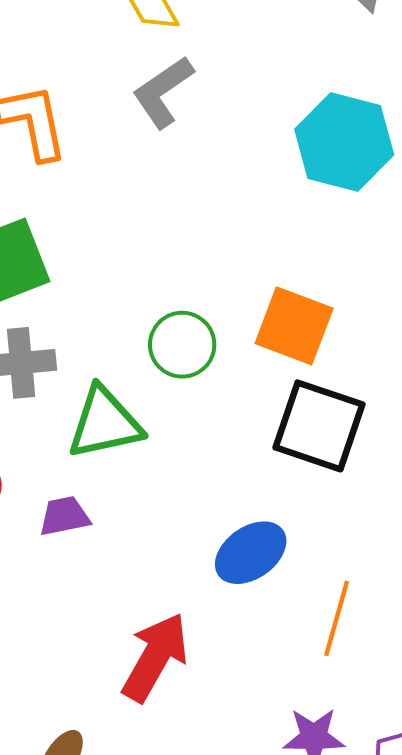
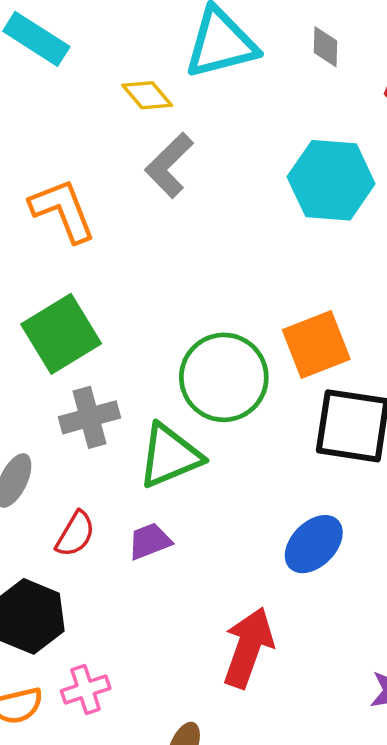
orange square: (294, 326) -> (316, 344), turned -32
green circle: (182, 345) -> (224, 377), size x1.5

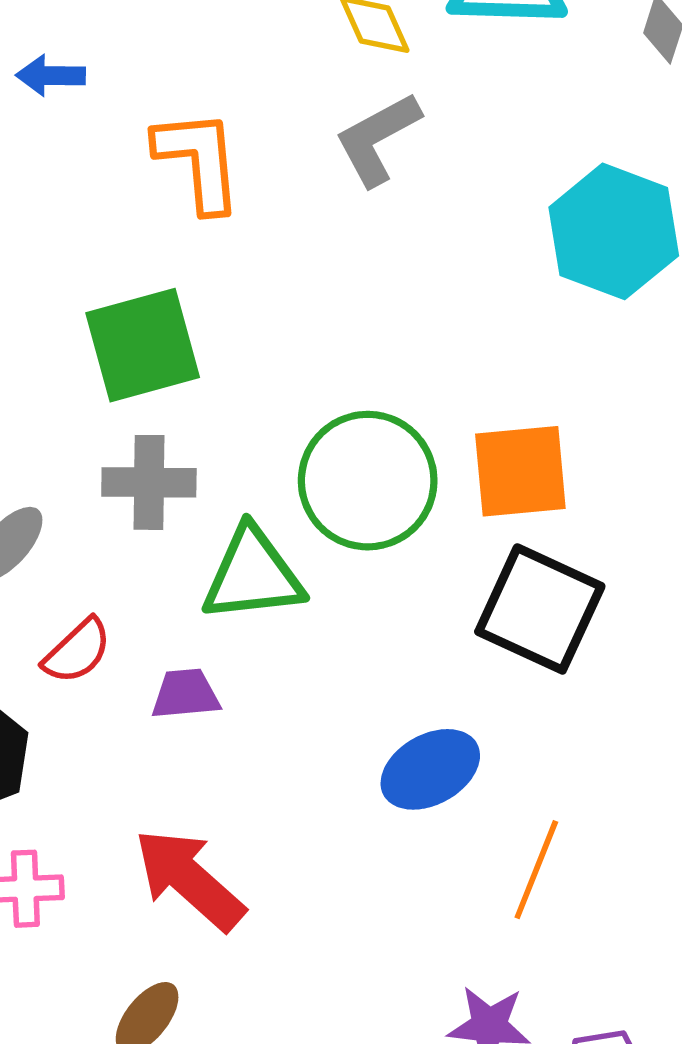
red arrow: (248, 648) -> (189, 879), moved, turned -84

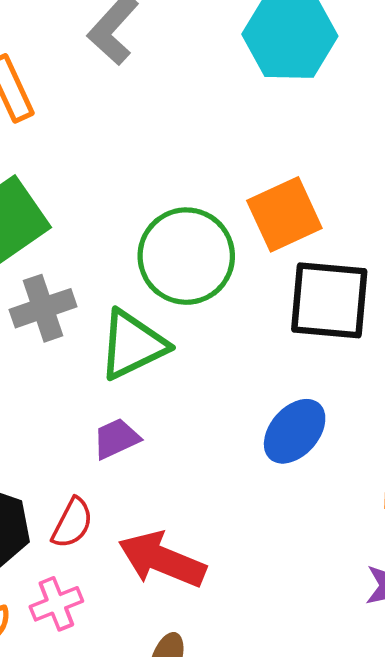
red semicircle: (77, 651) -> (72, 523), moved

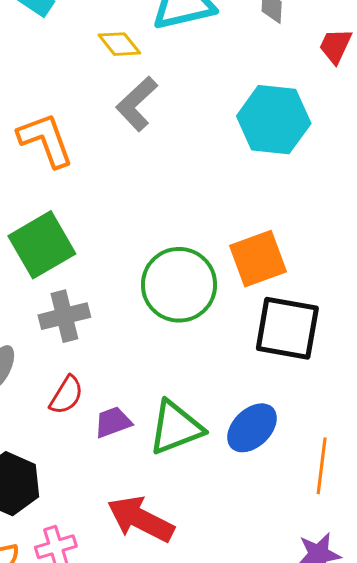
green triangle: (133, 345) -> (176, 428), moved
red semicircle: (72, 523) -> (66, 395), moved

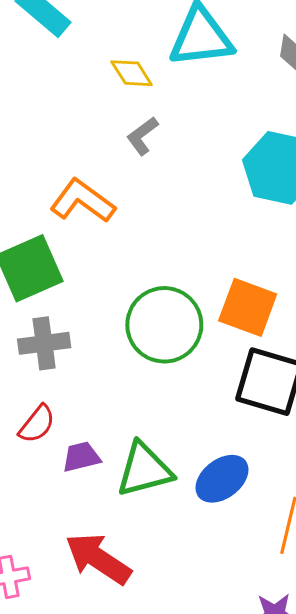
gray L-shape: (137, 104) -> (142, 136), size x0.7
orange L-shape: (46, 140) -> (82, 201), moved, turned -40
orange square: (258, 259) -> (248, 307), turned 34

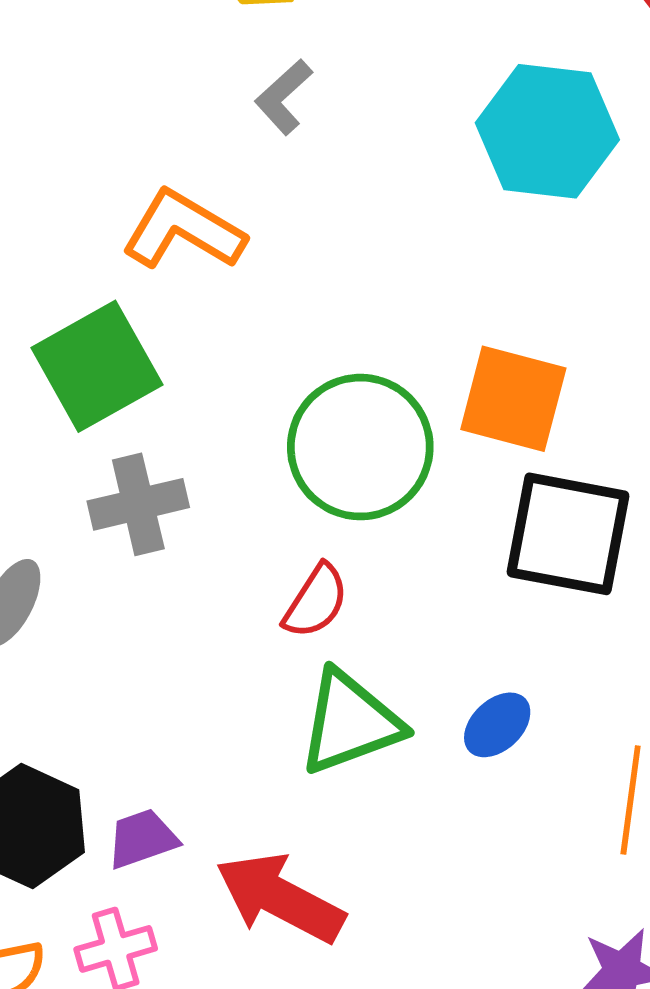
red semicircle: (37, 424) -> (316, 601), moved
purple trapezoid: (81, 457) -> (142, 839), moved
blue ellipse: (222, 479) -> (497, 725), size x0.7

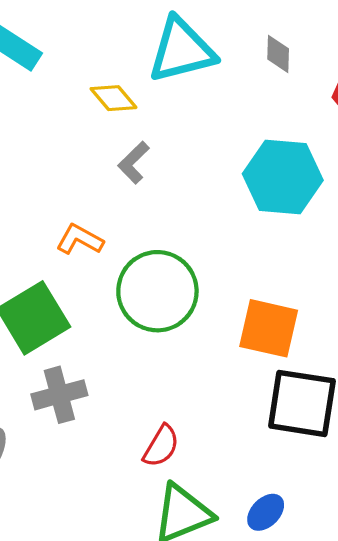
orange L-shape: (183, 230) -> (80, 240), size x0.7
green circle: (360, 447) -> (157, 291), moved

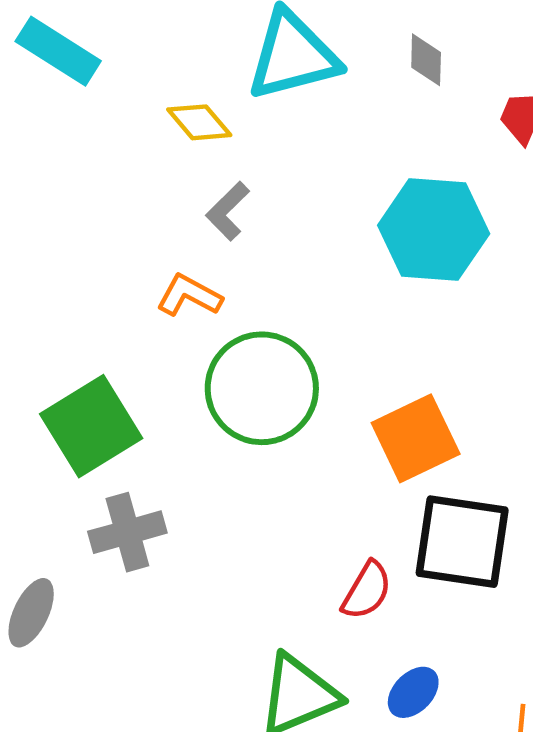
orange L-shape: (80, 240) -> (189, 296), moved
orange square: (269, 328) -> (416, 438), turned -38
red semicircle: (161, 446) -> (367, 591), moved

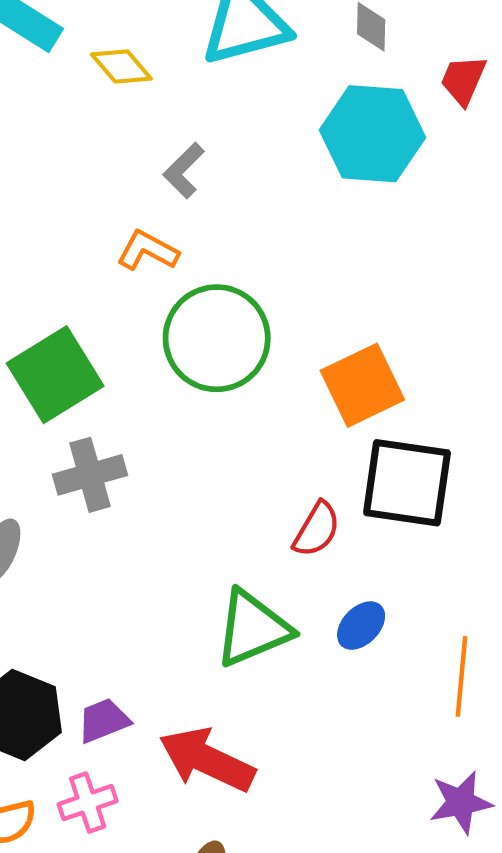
yellow diamond: (199, 122) -> (121, 66), moved
cyan hexagon: (434, 230) -> (372, 134), moved

